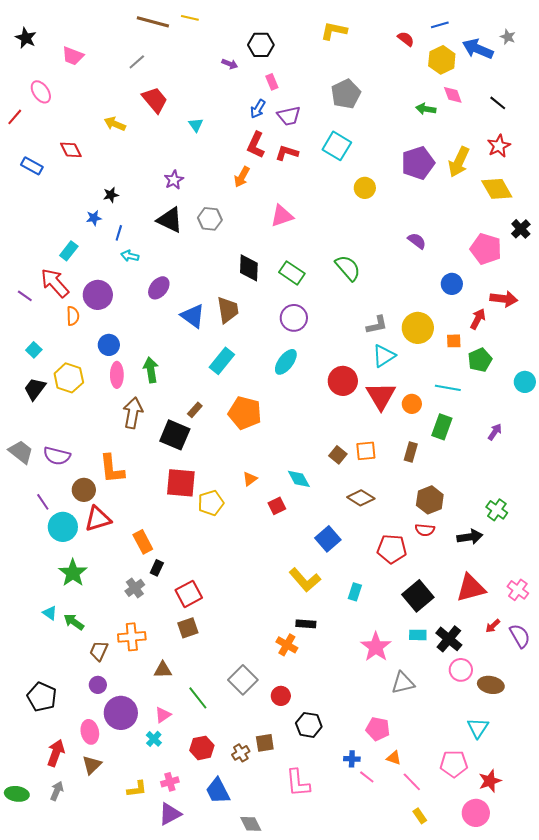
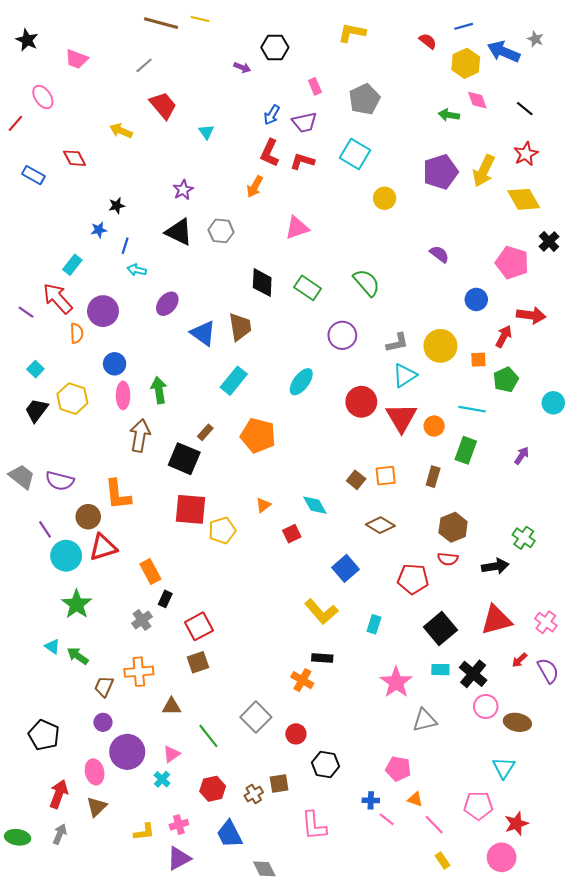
pink rectangle: (272, 82) -> (315, 86), moved
purple circle: (294, 318) -> (342, 335), moved

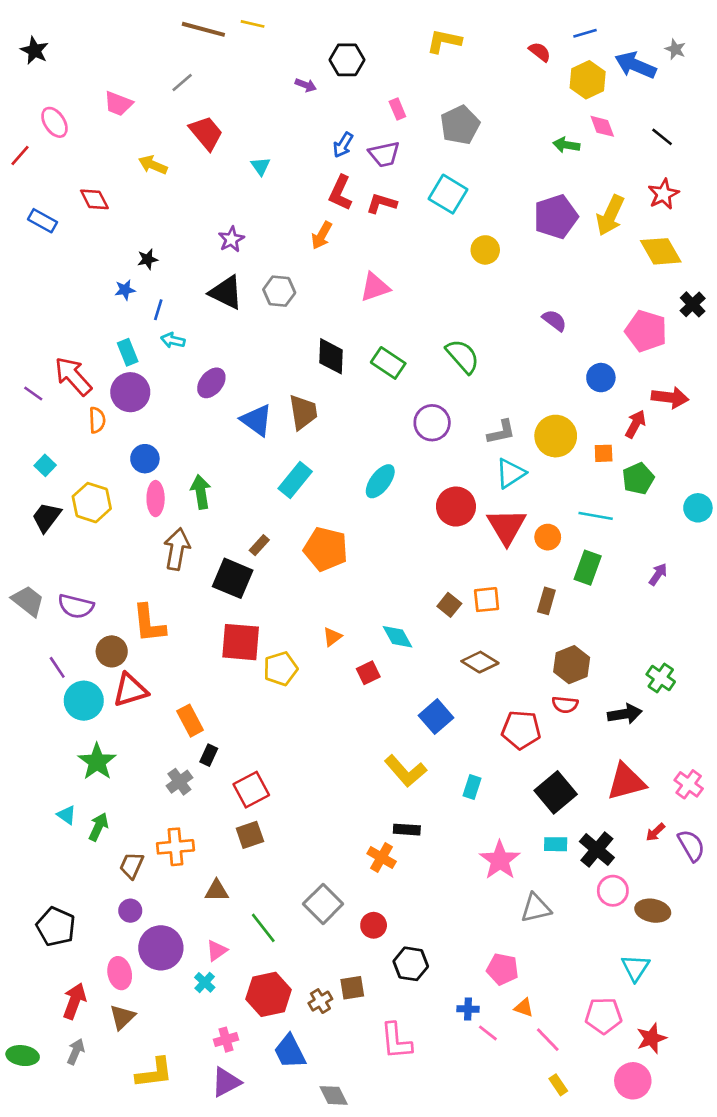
pink trapezoid: (77, 59) -> (118, 104), moved
cyan rectangle: (72, 265) -> (128, 352), moved, turned -60
green arrow: (78, 656) -> (98, 827), turned 80
red hexagon: (213, 789) -> (269, 994), size x1.4
yellow L-shape: (144, 832) -> (154, 1073), moved, size x1.4

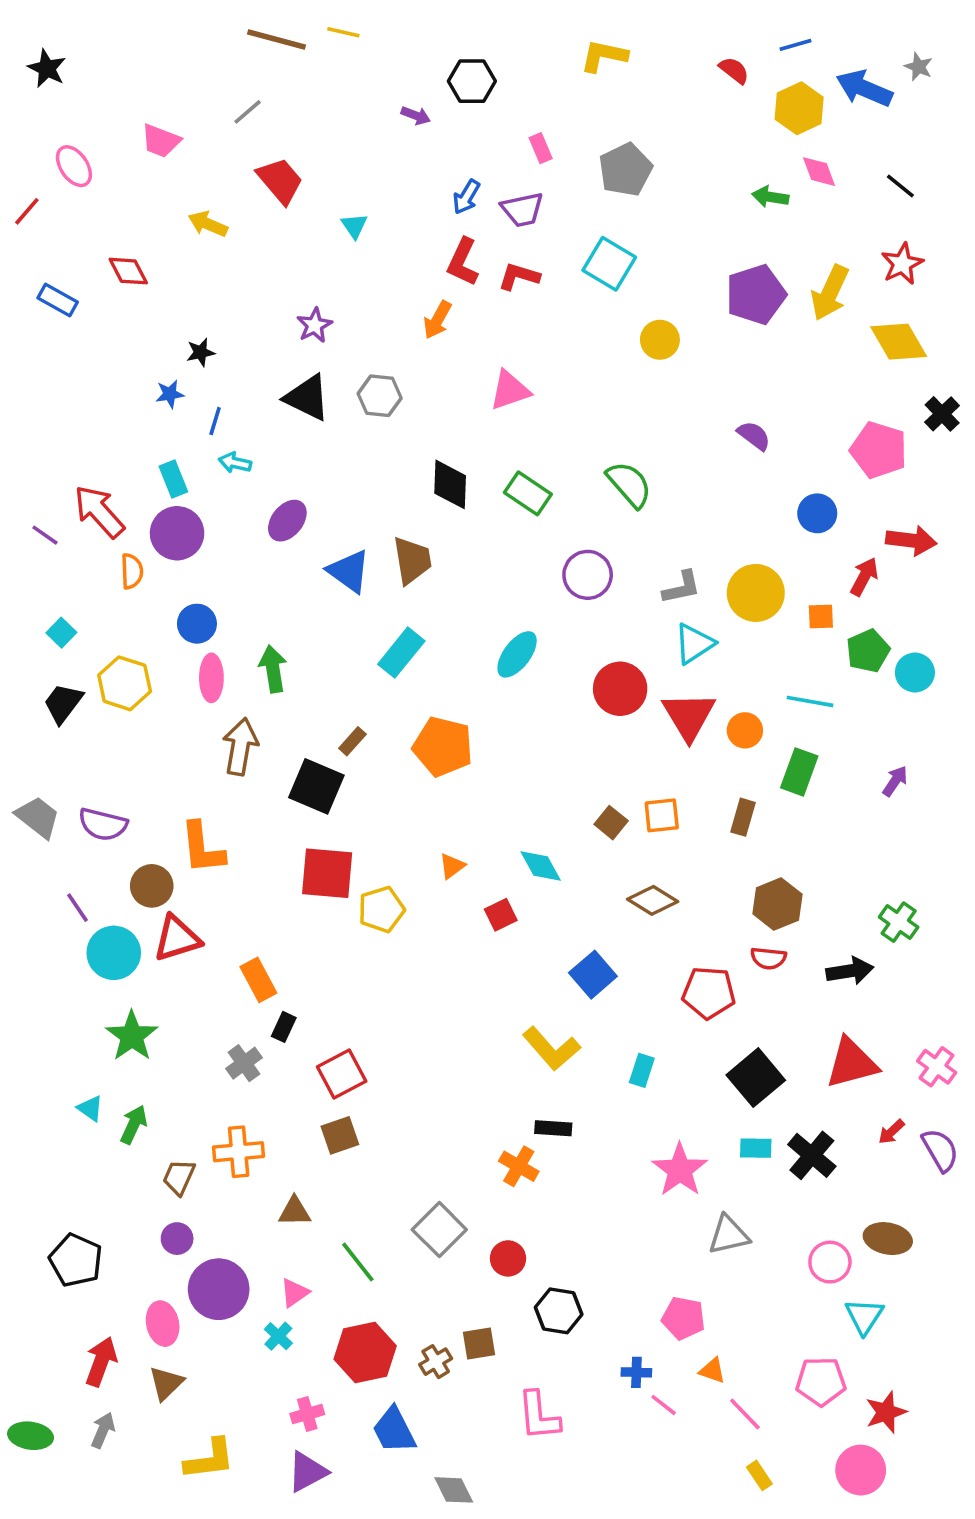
cyan circle: (698, 508) -> (915, 672), moved
pink circle: (613, 891) -> (830, 1262), moved

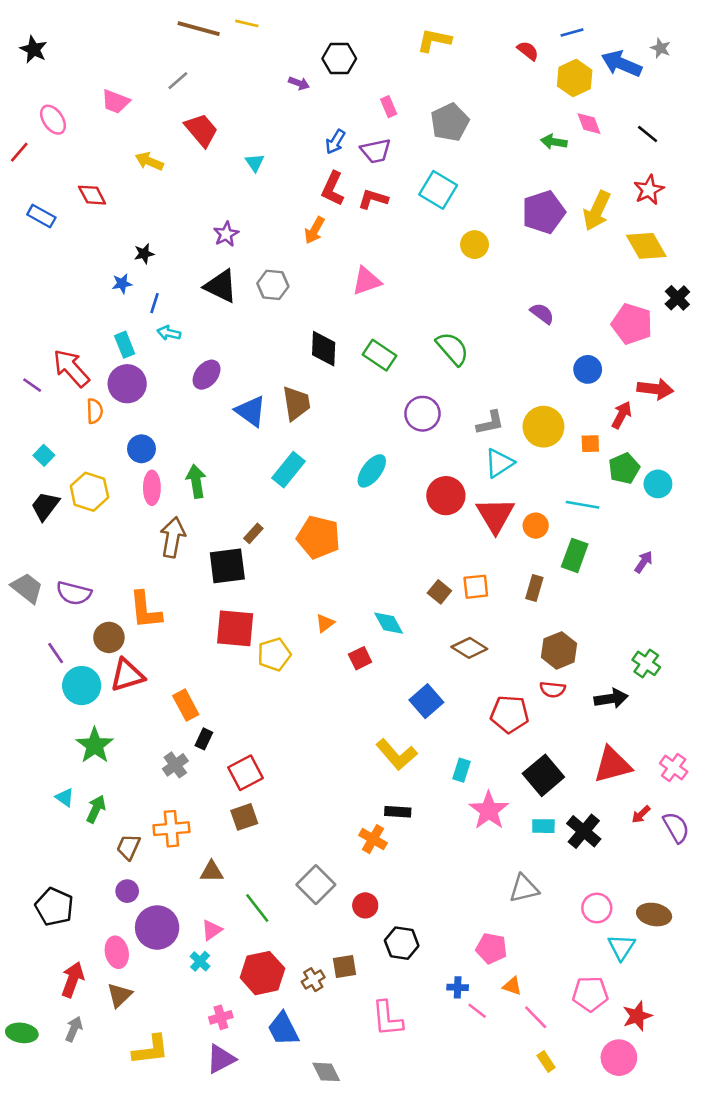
black square: (316, 786) -> (227, 566), turned -30
pink star: (680, 1170) -> (489, 810), moved
brown ellipse: (888, 1239) -> (654, 915), moved

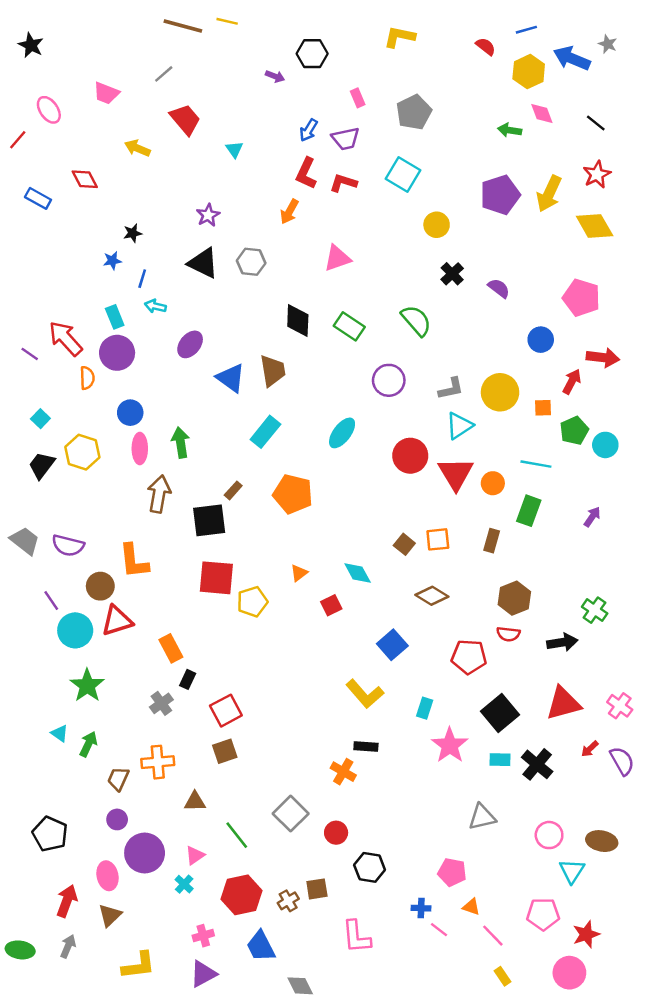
black cross: (677, 298) -> (452, 274), moved

